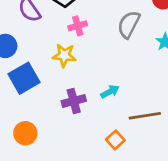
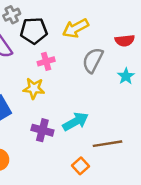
cyan arrow: (110, 92) -> (76, 122), size x1.5
purple cross: (74, 101) -> (42, 130), turned 30

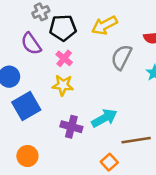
pink cross: (46, 61) -> (64, 58), moved, turned -35

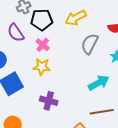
cyan arrow: (104, 118) -> (99, 83), moved

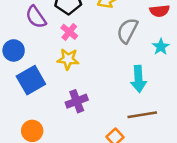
cyan arrow: (99, 83) -> (139, 79), turned 115
purple cross: (49, 101) -> (77, 101), turned -36

